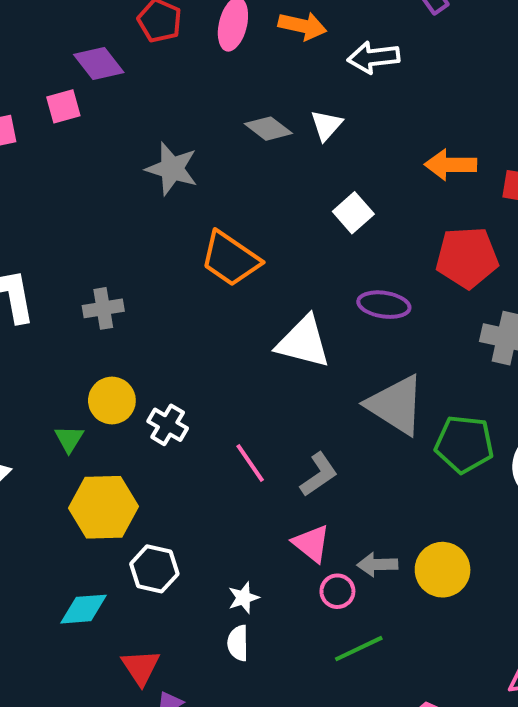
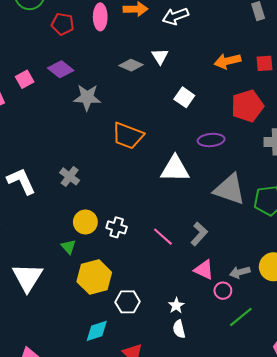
purple diamond: (99, 63) -> (61, 69), moved
gray cross: (103, 308) -> (70, 176), turned -30

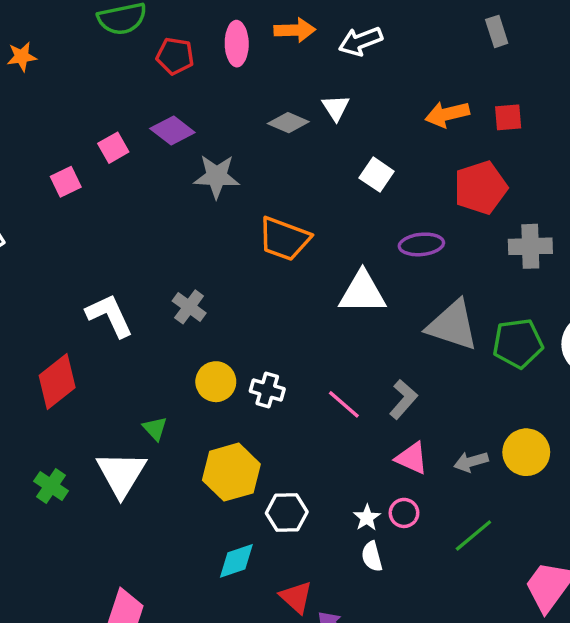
green triangle: (68, 247) -> (155, 428), moved
pink circle: (223, 291) -> (404, 513), moved

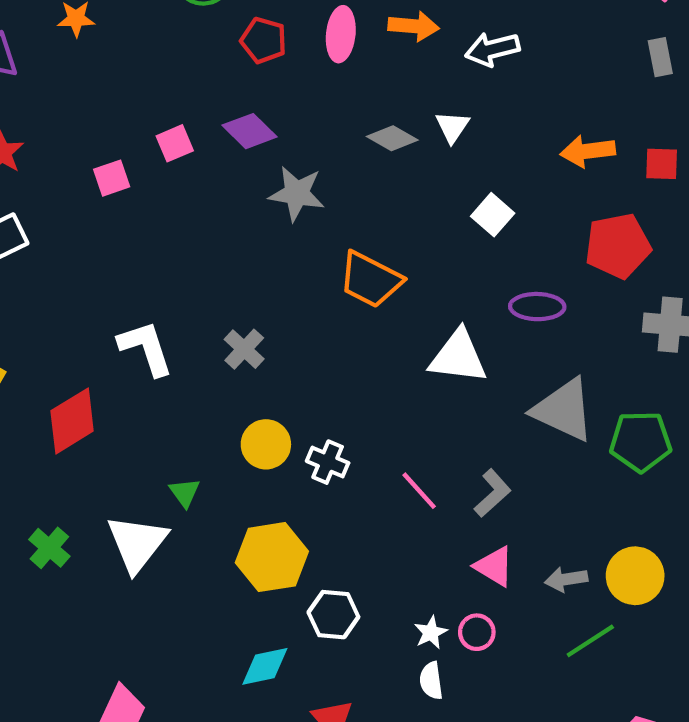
green line: (473, 535) -> (590, 641), moved

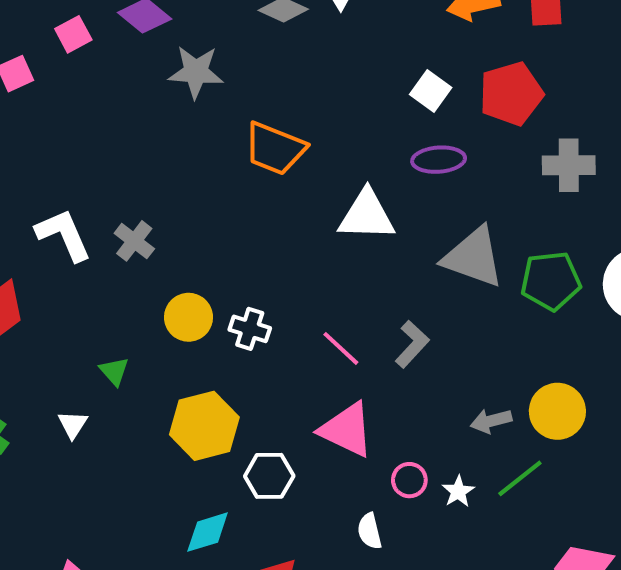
white square: (493, 215) -> (431, 91), moved
gray cross: (244, 349) -> (134, 241), moved
white triangle: (137, 543) -> (73, 424), size x0.5
pink triangle: (494, 566) -> (347, 430), moved, size x1.4
white star: (431, 633) -> (458, 491), moved

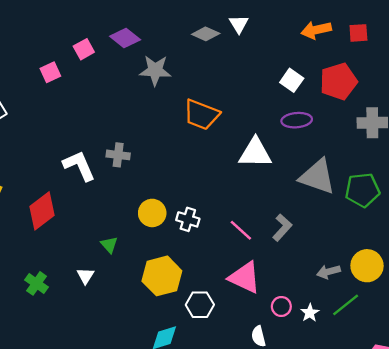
gray cross: (134, 241) -> (118, 155), moved, turned -30

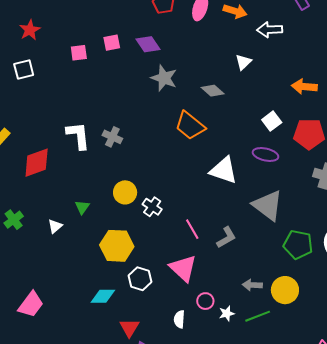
gray diamond: (206, 34) -> (213, 91), moved
green pentagon: (362, 190) -> (298, 245), moved

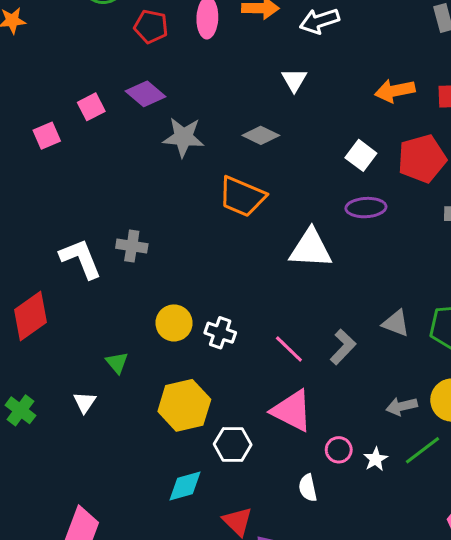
gray triangle: (268, 205) -> (396, 323), moved, size x0.6

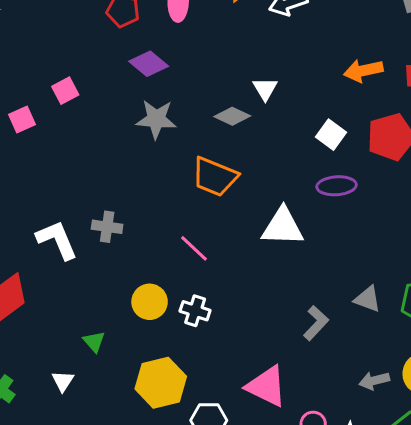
white triangle: (294, 80) -> (265, 89), moved
purple diamond: (145, 94) -> (149, 64), moved
pink line: (289, 349) -> (194, 248), moved

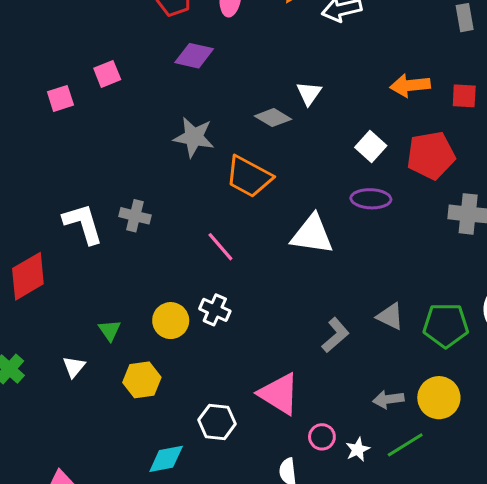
purple diamond: (149, 64) -> (194, 56), turned -33
gray star: (156, 119) -> (194, 137), moved
yellow circle: (150, 302) -> (171, 321), moved
yellow hexagon: (161, 383) -> (142, 380), moved, size x0.7

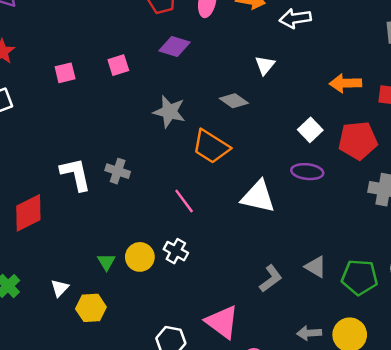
pink square: (107, 74) -> (118, 65), moved
white triangle: (309, 93) -> (265, 65), moved
green triangle: (110, 330) -> (106, 262), moved
yellow hexagon: (142, 380) -> (91, 308), moved

